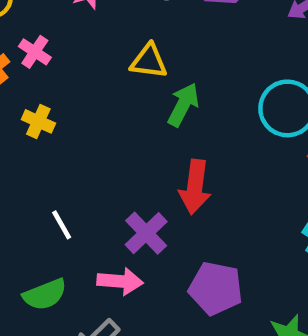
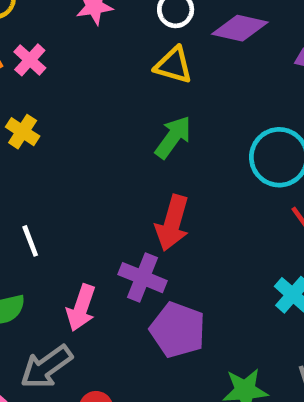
yellow triangle: (149, 61) -> (174, 65), moved
purple cross: (146, 233) -> (143, 278), moved, turned -33
pink arrow: (120, 281) -> (81, 308), turned 96

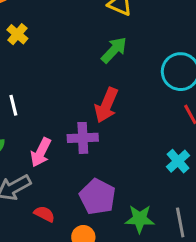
purple cross: (143, 278) -> (83, 138), turned -32
purple pentagon: (178, 330) -> (98, 197), moved

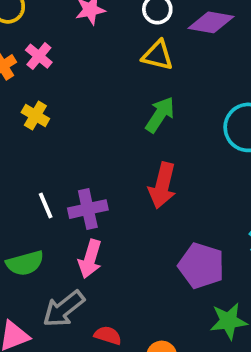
purple cross: (83, 138) -> (88, 209), moved
purple pentagon: (98, 197) -> (201, 266), moved

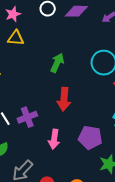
yellow triangle: (158, 55) -> (16, 38), moved
pink arrow: (90, 259) -> (54, 139), moved

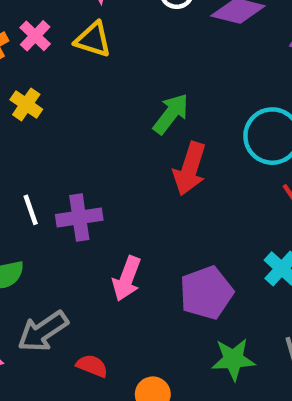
red arrow: (64, 99) -> (190, 169), moved
purple pentagon: (90, 138) -> (206, 293), turned 30

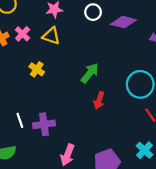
yellow cross: (26, 104) -> (37, 69), moved
red arrow: (190, 169) -> (99, 100), size x0.7

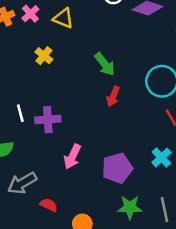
green arrow: (90, 73) -> (105, 64), turned 100

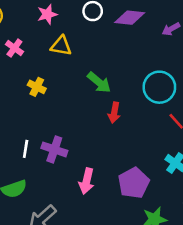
yellow triangle: (63, 18) -> (61, 46), moved
white line: (20, 113) -> (26, 149), turned 36
purple cross: (48, 120) -> (54, 149), turned 35

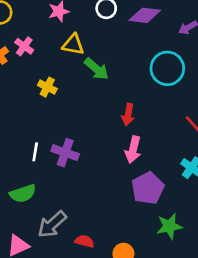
green arrow: (99, 82) -> (97, 69), moved
cyan circle: (159, 87) -> (167, 68), moved
pink arrow: (87, 181) -> (133, 150), moved

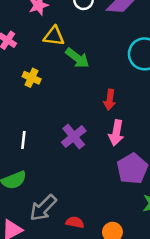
purple cross: (65, 153) -> (74, 137), moved, turned 35

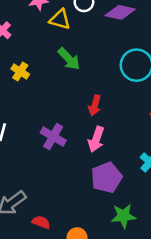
yellow triangle: (54, 36) -> (60, 19), moved
purple cross: (74, 137) -> (53, 137), turned -30

